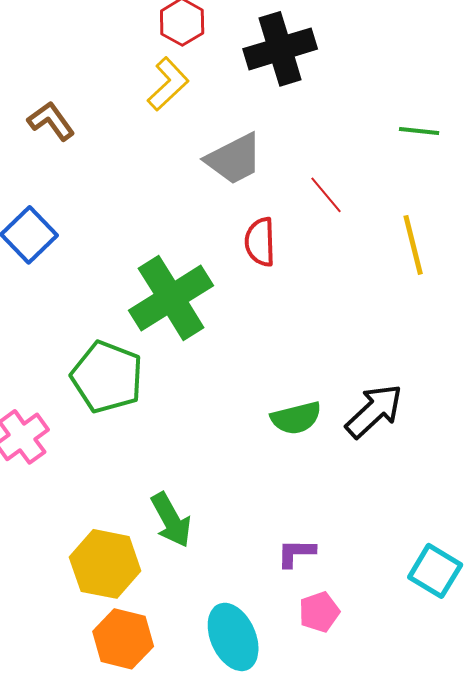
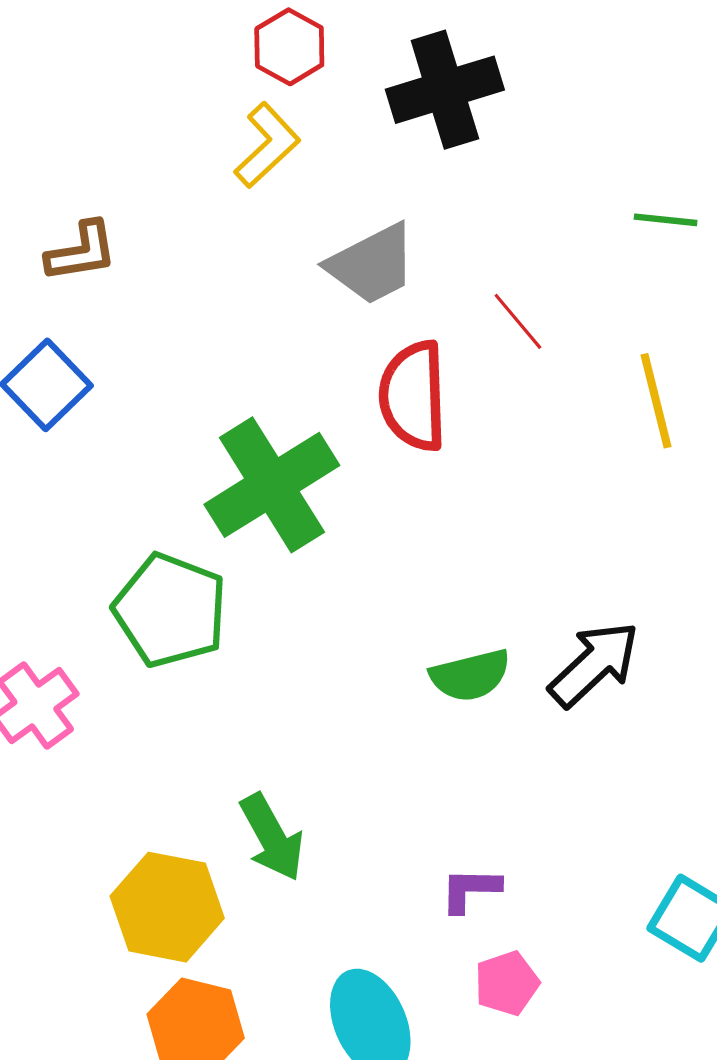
brown L-shape: (51, 121) -> (81, 252), moved, turned 117
red semicircle: (260, 242) -> (413, 396), size x1.4

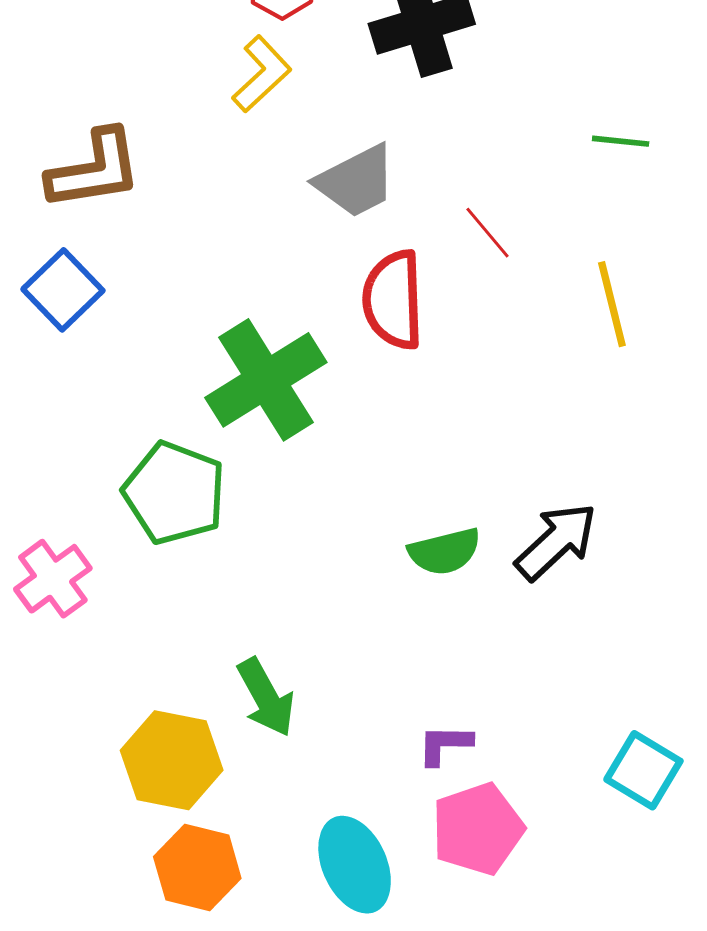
brown L-shape: (81, 252) -> (94, 170), size x1.5
pink pentagon: (507, 983) -> (478, 829), size x1.6

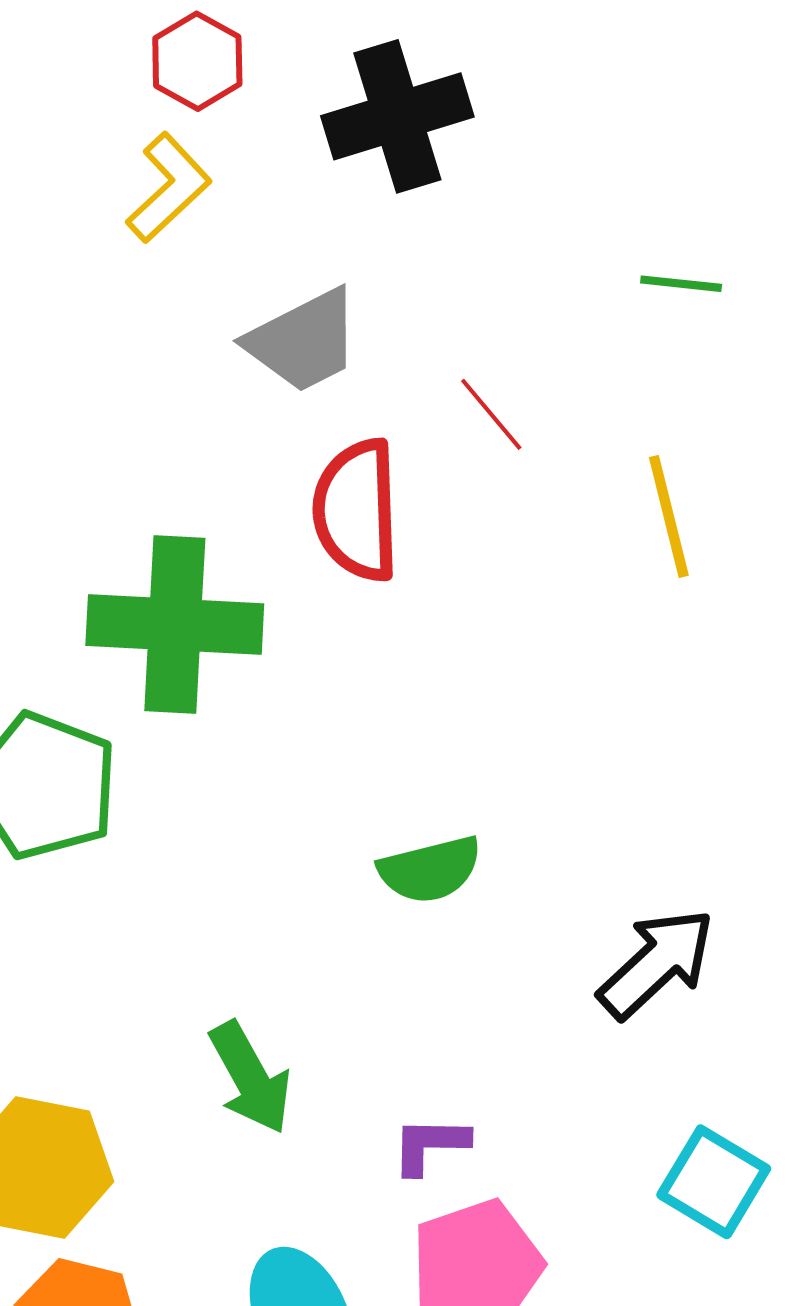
green cross: (266, 380) -> (175, 625), turned 35
black arrow: (556, 541) -> (657, 963), moved
green arrow: (266, 697) -> (250, 1078), moved

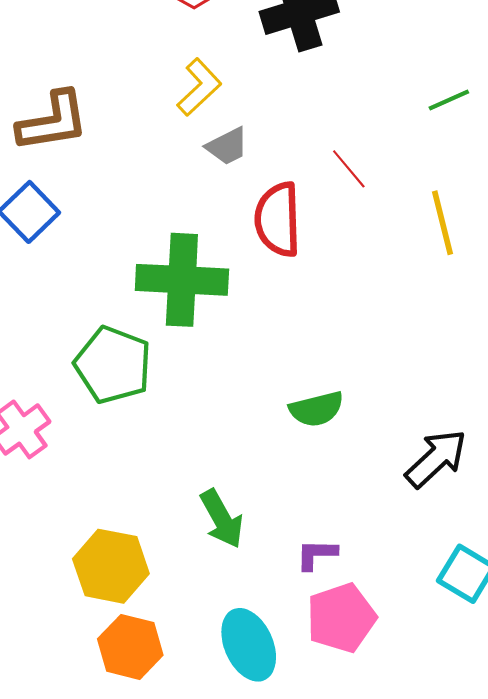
yellow L-shape: (169, 188) -> (199, 87), moved
green line: (681, 284) -> (449, 100), turned -30
gray trapezoid: (303, 341) -> (227, 146), moved, size x0.7

